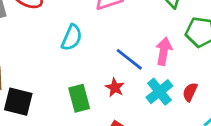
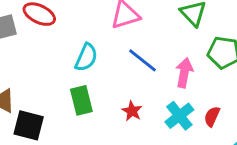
blue line: (129, 59) -> (143, 60), moved
green rectangle: (79, 98) -> (81, 100), moved

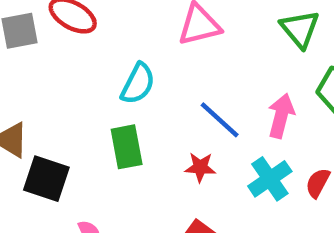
blue line: (143, 60) -> (220, 120), moved
red star: (132, 111) -> (200, 167), turned -30

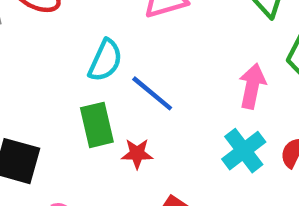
blue line: (220, 120) -> (152, 93), moved
red star: (200, 167) -> (137, 154), moved

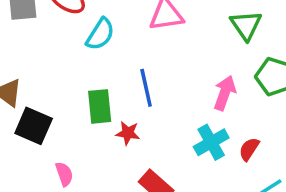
cyan semicircle: (105, 60) -> (100, 34), moved
blue line: (152, 93) -> (146, 88), turned 30

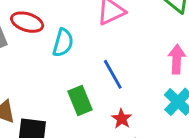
red star: (128, 133) -> (122, 119), moved, turned -30

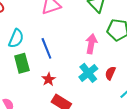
cyan semicircle: (63, 43) -> (16, 38), moved

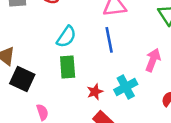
blue line: (46, 48) -> (109, 40), moved
cyan cross: (88, 73) -> (126, 87), moved

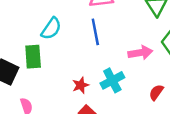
pink arrow: (153, 60) -> (140, 53), turned 60
green rectangle: (68, 67) -> (33, 57), moved

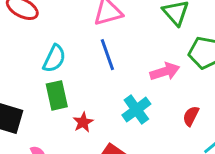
green rectangle: (33, 57) -> (57, 95), moved
red star: (81, 85) -> (83, 122), moved

